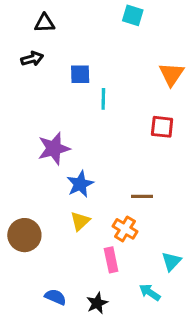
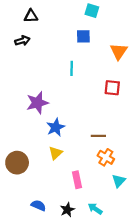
blue square: (80, 74) -> (83, 36), moved
orange cross: (125, 229) -> (106, 157), moved
cyan arrow: (150, 292) -> (95, 209), moved

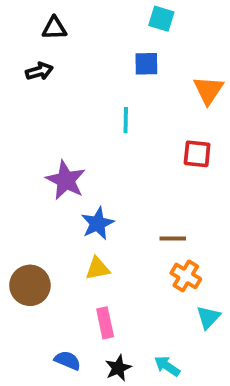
purple star: (37, 103) -> (66, 180), turned -30
yellow triangle: (56, 153) -> (98, 268), turned 32
pink rectangle: (77, 180) -> (105, 323), moved

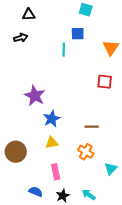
cyan line: (126, 120) -> (64, 50), moved
orange cross: (186, 276) -> (86, 152), moved

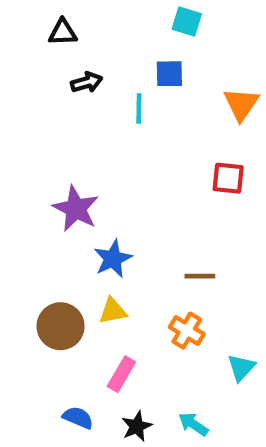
black arrow: (21, 38) -> (87, 82), moved
brown circle: (16, 152) -> (61, 326), moved
pink rectangle: (56, 172) -> (121, 374), turned 42

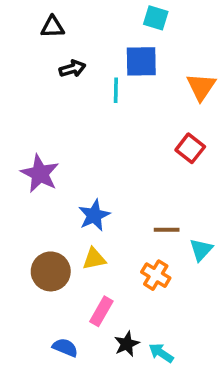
blue square: (169, 74) -> (141, 61), size x1.4
red square: (228, 178) -> (190, 148), turned 32
purple star: (76, 209) -> (40, 174), moved
cyan triangle: (241, 368) -> (201, 250), moved
black star: (137, 426) -> (127, 344), moved

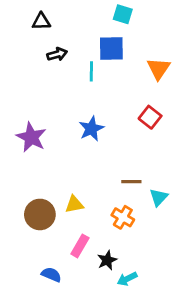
blue star: (94, 215) -> (91, 129), moved
black star: (127, 344) -> (107, 260), moved
cyan arrow: (161, 353) -> (127, 279), turned -60

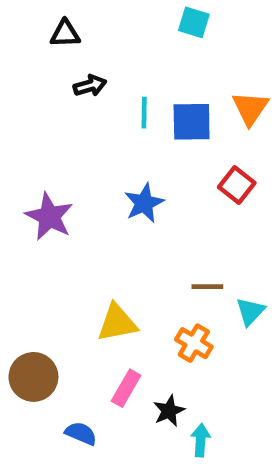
blue square: (111, 49) -> (192, 122), moved
yellow triangle: (74, 204) -> (117, 323), size x1.4
brown circle: (40, 214) -> (33, 377), moved
cyan arrow: (127, 279) -> (201, 440), turned 120

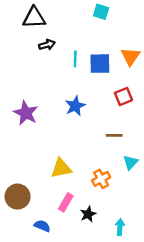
black triangle: (65, 34) -> (34, 18), size x1.5
red square: (237, 185) -> (123, 96), turned 30
brown line: (207, 287) -> (114, 135), moved
orange cross: (194, 343) -> (101, 179), turned 30
cyan arrow: (201, 440) -> (120, 227), moved

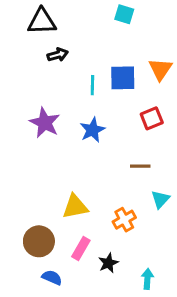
cyan line: (75, 59) -> (92, 85), moved
purple star: (26, 113) -> (45, 123), moved
brown circle: (18, 197) -> (39, 241), moved

